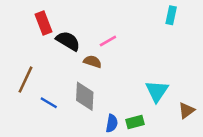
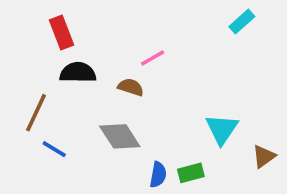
cyan rectangle: (171, 15) -> (242, 22), turned 36
black semicircle: (68, 41) -> (78, 73), moved, turned -30
gray diamond: (85, 96) -> (120, 136), turned -36
blue line: (49, 103) -> (54, 149), moved

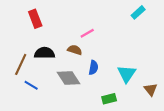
black semicircle: (78, 73) -> (45, 53), moved
brown triangle: (264, 156) -> (151, 89), turned -32
blue semicircle: (158, 175) -> (93, 68), moved

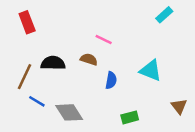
red rectangle: (35, 19) -> (27, 22), moved
pink line: (87, 33) -> (104, 40), turned 56
cyan triangle: (127, 74) -> (151, 70), moved, turned -42
gray diamond: (68, 78) -> (69, 112), moved

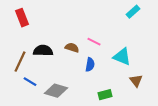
pink line: (104, 40) -> (94, 42), moved
brown triangle: (179, 106) -> (136, 81), moved
gray diamond: (69, 112) -> (56, 91), turned -40

